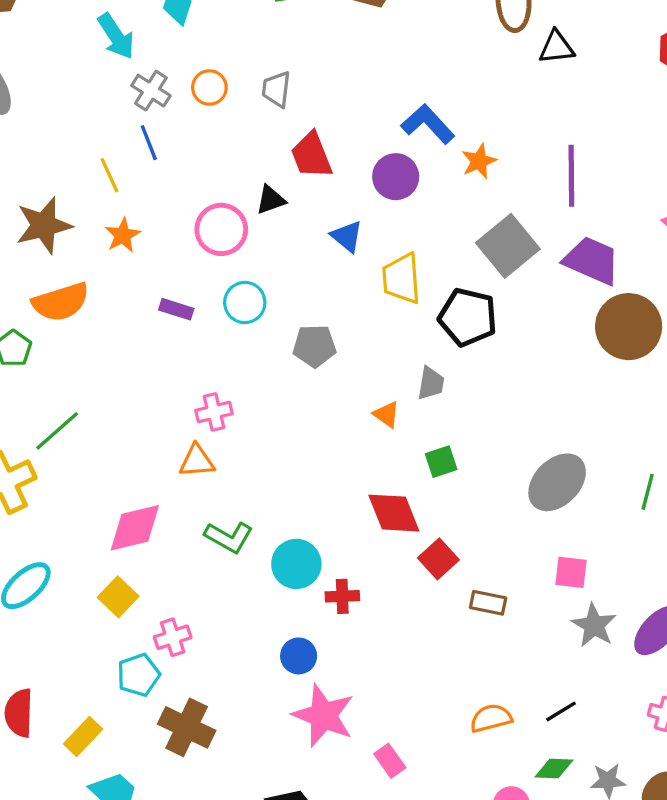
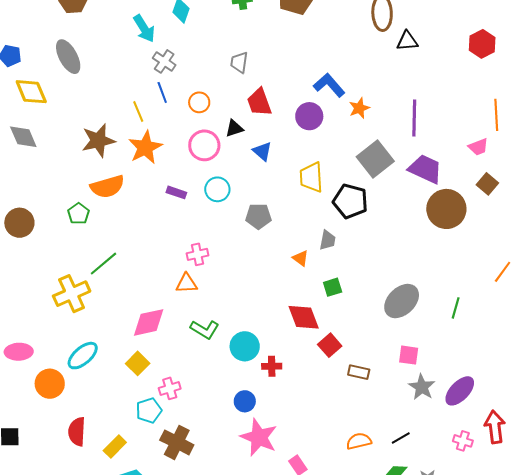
orange circle: (209, 87) -> (199, 102), moved
orange star: (123, 235) -> (145, 147), size x1.6
blue triangle: (347, 236) -> (262, 151), moved

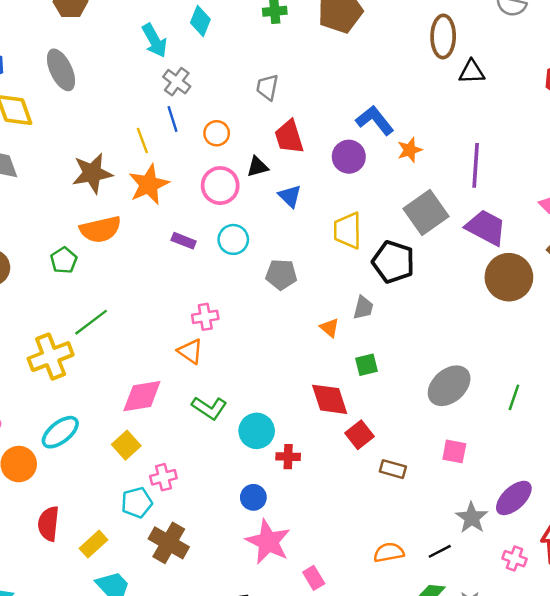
orange triangle: (187, 283) -> (190, 351), turned 35
gray star: (422, 387) -> (472, 518), moved

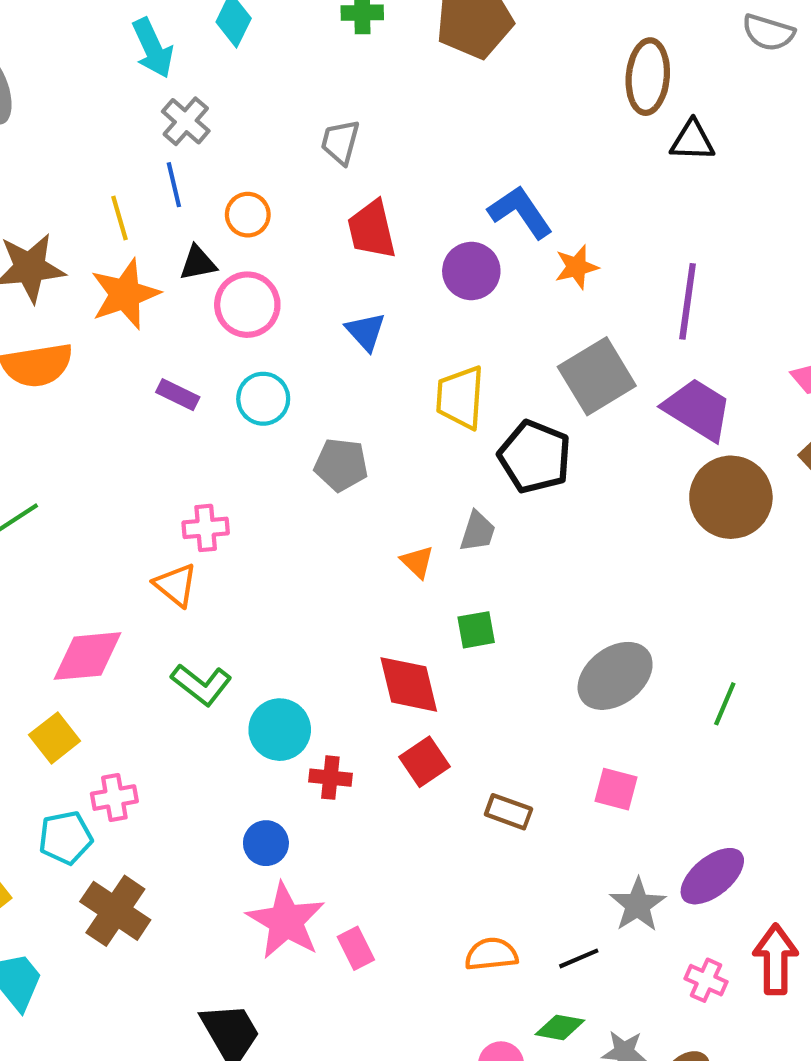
black triangle: (257, 167) -> (198, 263), moved
red square: (359, 435) -> (425, 762), moved
pink rectangle: (314, 578) -> (356, 948), moved

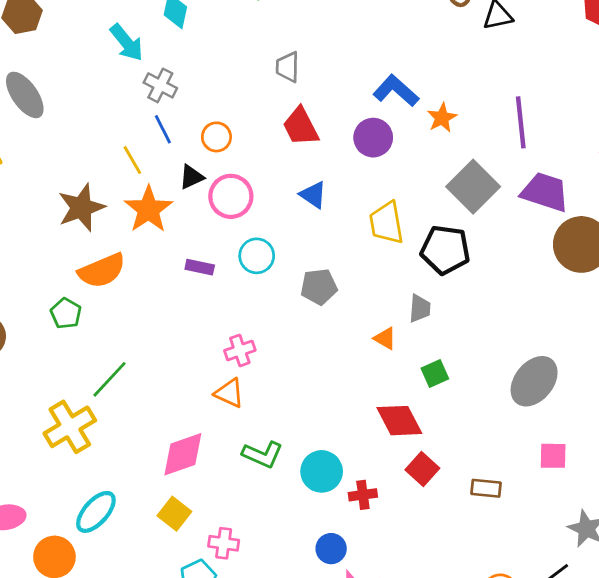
gray trapezoid: (340, 142) -> (288, 67), moved
pink cross: (114, 798) -> (224, 543), turned 32

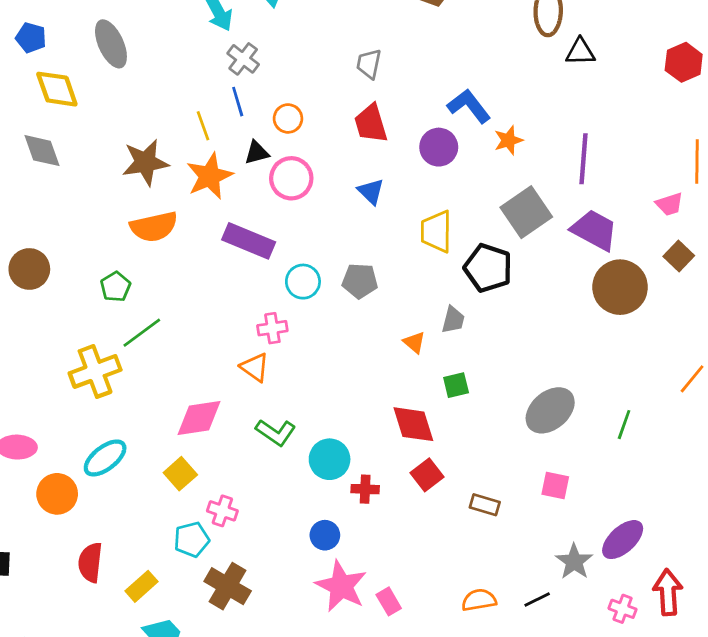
cyan circle: (257, 256) -> (303, 282), moved
purple rectangle: (200, 267) -> (249, 241), size x1.8
green pentagon: (66, 313) -> (116, 287), moved

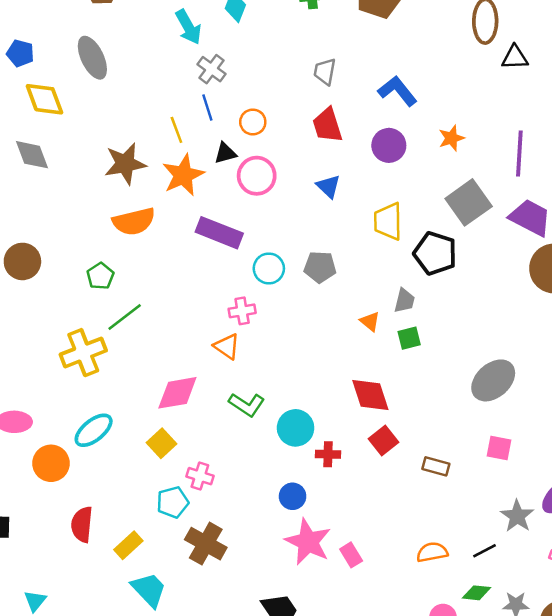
blue L-shape: (469, 106) -> (397, 91), moved
green square: (456, 385) -> (409, 338), moved

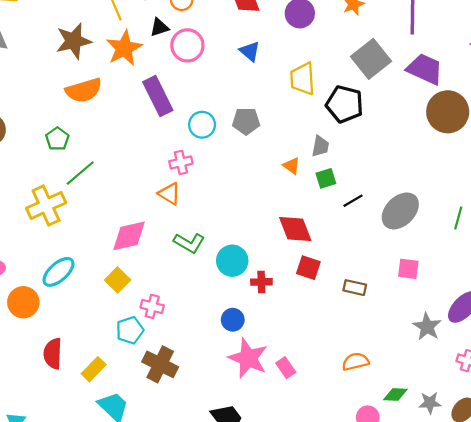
purple rectangle: (219, 233) -> (158, 96), turned 45
red square: (383, 440) -> (308, 268), turned -30
black line: (485, 551) -> (353, 201), moved

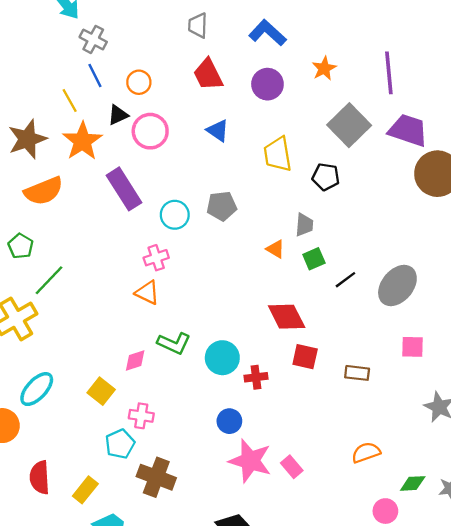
black pentagon: (345, 104) -> (326, 177), size x0.7
pink diamond: (129, 236) -> (135, 360), moved, size x0.6

